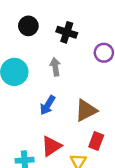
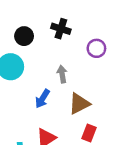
black circle: (28, 26) -> (24, 36), moved
gray arrow: (55, 67) -> (62, 74), moved

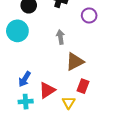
blue arrow: (42, 99) -> (25, 79), moved

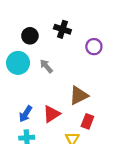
gray arrow: (60, 37) -> (46, 66), moved, turned -32
red triangle: (47, 90) -> (52, 114), moved

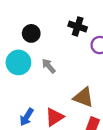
black cross: (62, 29) -> (78, 26), moved
brown triangle: (79, 95) -> (83, 97), turned 48

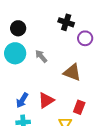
black circle: (31, 33) -> (18, 28), moved
brown triangle: (83, 97) -> (72, 72), moved

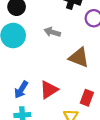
gray arrow: (41, 56) -> (52, 32), moved, turned -32

